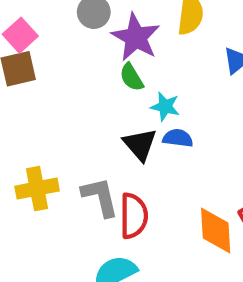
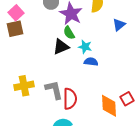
black triangle: (140, 144) -> (61, 47), moved, turned 48

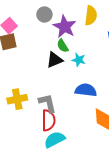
blue semicircle: (91, 62) -> (86, 90), moved, size x1.5
red semicircle: (70, 99) -> (48, 120), moved

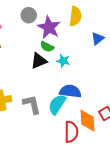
green semicircle: (63, 46) -> (47, 47), turned -32
red semicircle: (48, 120) -> (71, 132), moved
cyan semicircle: (55, 140) -> (57, 104), moved, turned -30

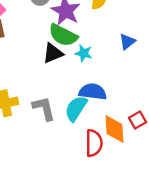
blue triangle: (98, 39) -> (127, 42), moved
green semicircle: (47, 47) -> (63, 35), size x1.6

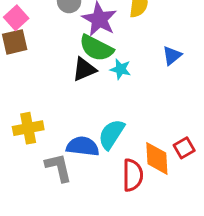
blue semicircle: (93, 92) -> (83, 146), moved
gray L-shape: (44, 108) -> (58, 168), moved

